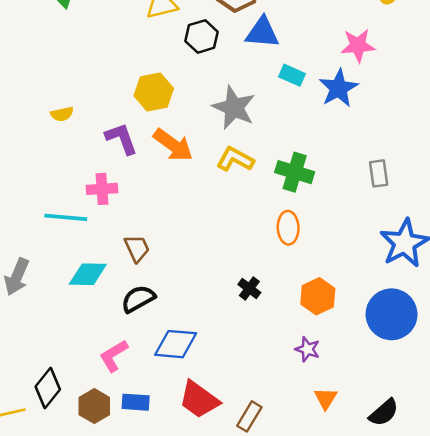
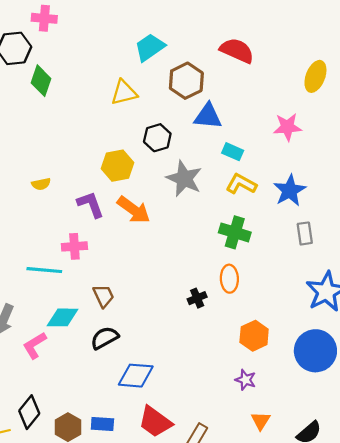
black hexagon: (202, 36) -> (157, 138), moved
blue star: (339, 88) -> (290, 190), moved
yellow L-shape: (235, 159) -> (241, 184), moved
black cross: (249, 288) -> (197, 298), moved, turned 30
pink L-shape: (114, 356) -> (35, 345), moved

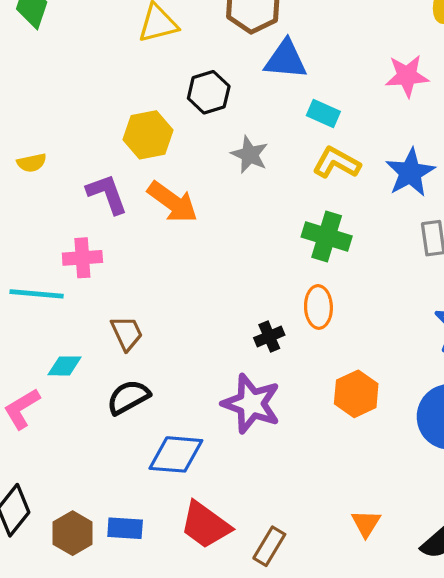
gray star: (184, 179) -> (250, 155), size x0.7
cyan diamond: (63, 317) -> (64, 366), size x0.7
purple star: (246, 380) -> (251, 404), moved, size x1.8

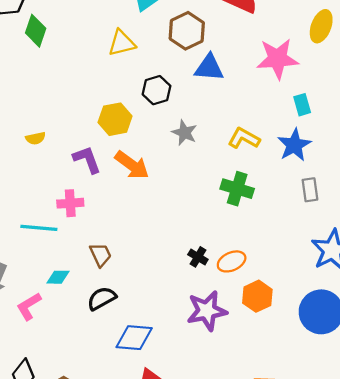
pink star: (407, 76) -> (277, 59), moved, size x1.4
cyan rectangle: (323, 114) -> (302, 105), moved, turned 50
orange ellipse: (318, 307) -> (232, 261), moved, turned 68
black cross: (269, 336) -> (198, 257), turned -36
purple star: (251, 404) -> (207, 311), moved, turned -30

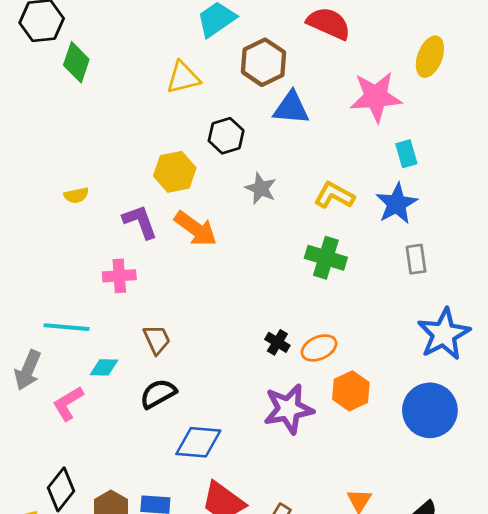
cyan line: (39, 228) -> (67, 327), moved

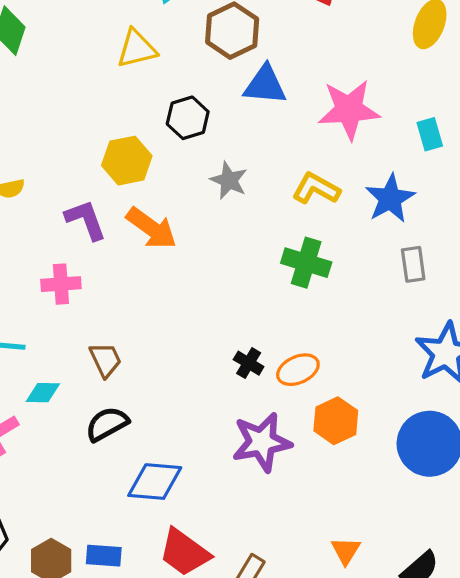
pink star: (376, 97) -> (349, 110), moved
cyan rectangle: (406, 154) -> (430, 134), moved

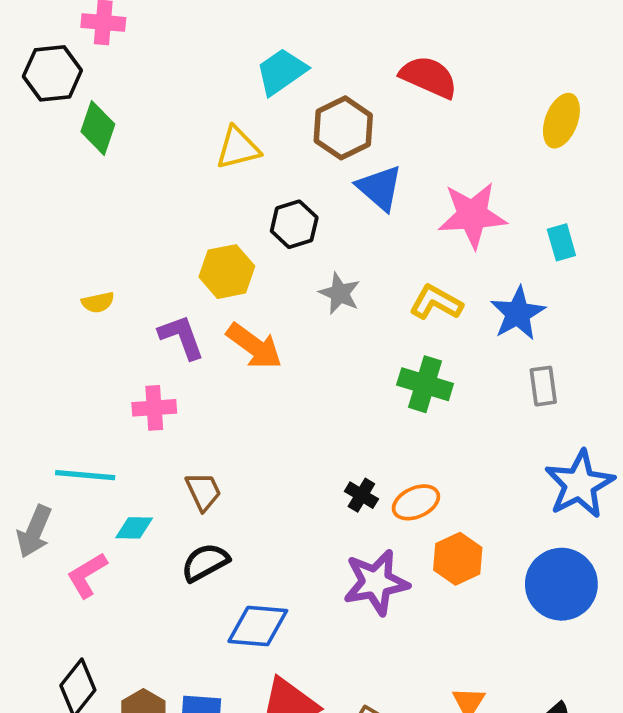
blue triangle: (265, 85) -> (380, 188), turned 36

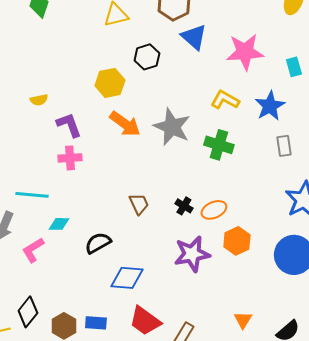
gray star: (340, 293) -> (172, 127), moved, size x1.6
purple L-shape: (181, 337) -> (69, 125), moved
brown trapezoid: (203, 491) -> (139, 204), moved

